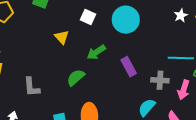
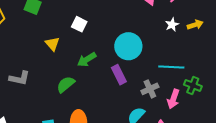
cyan circle: (126, 20) -> (128, 46), moved
gray cross: (160, 80) -> (150, 89), turned -30
gray L-shape: (32, 87) -> (20, 78), moved, turned -75

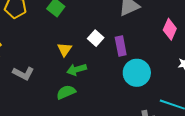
green arrow: (87, 60) -> (77, 70), moved
purple rectangle: (119, 75) -> (121, 46), moved

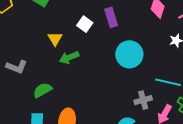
purple rectangle: (121, 46) -> (111, 17), moved
green semicircle: (66, 92) -> (43, 90), moved

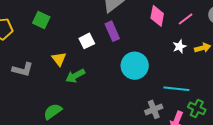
white square: (85, 24) -> (87, 41), turned 35
gray L-shape: (17, 67) -> (23, 69), moved

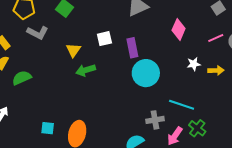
pink line: (186, 19) -> (216, 38), moved
purple rectangle: (112, 31) -> (132, 48), moved
gray L-shape: (23, 69) -> (38, 33), moved
green semicircle: (53, 111) -> (22, 78), moved

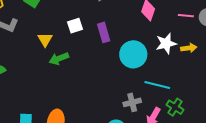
pink line: (216, 38) -> (186, 16), turned 35
white star: (194, 64) -> (166, 43), size x1.5
cyan circle: (146, 73) -> (133, 54), moved

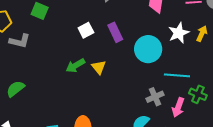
yellow triangle: (45, 40) -> (99, 67), moved
yellow arrow: (189, 48) -> (202, 34), turned -49

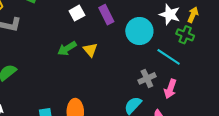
white star: (179, 33) -> (170, 14), turned -30
cyan line: (177, 75) -> (169, 57), turned 30
green cross: (198, 94) -> (185, 35), moved

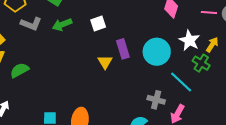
purple rectangle: (106, 15) -> (123, 49), moved
green arrow: (67, 48) -> (62, 25), moved
gray cross: (147, 78) -> (156, 100), turned 30

